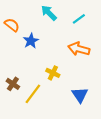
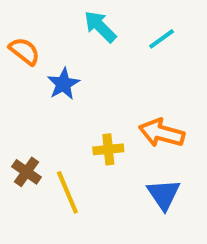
orange arrow: (79, 49) -> (162, 133), moved
yellow cross: (53, 73) -> (108, 149), turned -32
yellow line: (33, 94) -> (67, 192), turned -60

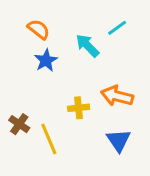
cyan arrow: (100, 27) -> (87, 46), moved
orange semicircle: (24, 51) -> (39, 29), moved

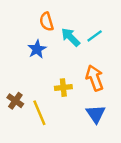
cyan line: (117, 28) -> (95, 36), moved
orange semicircle: (39, 29) -> (47, 22), moved, turned -144
orange arrow: (117, 96) -> (95, 78), turned 55

